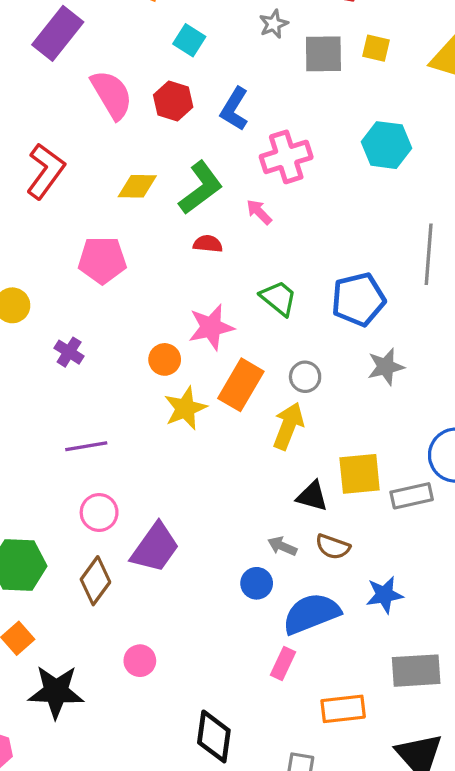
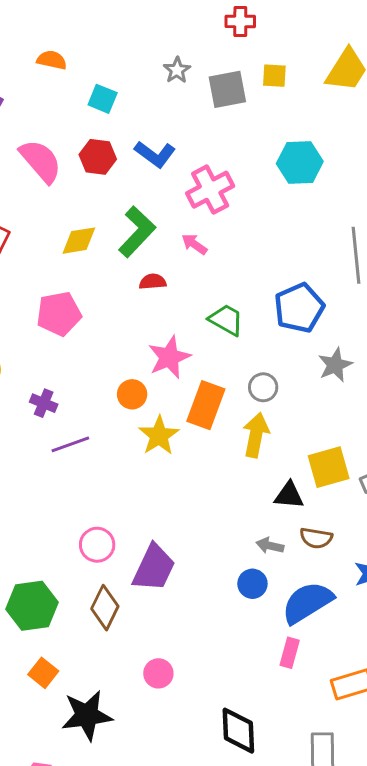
blue L-shape: (234, 109) -> (155, 154), turned -75
purple line: (86, 446) -> (70, 444), moved

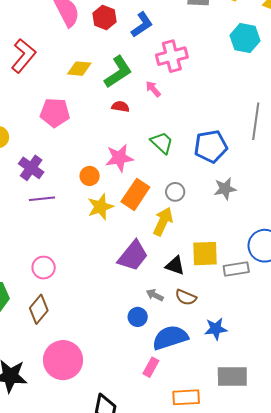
blue L-shape: (155, 154) -> (142, 25), turned -84
cyan hexagon: (300, 162) -> (245, 38), moved
purple cross: (44, 403) -> (31, 168), size x1.4
purple trapezoid: (154, 568) -> (133, 256), moved
pink circle: (158, 673) -> (63, 360), size x2.0

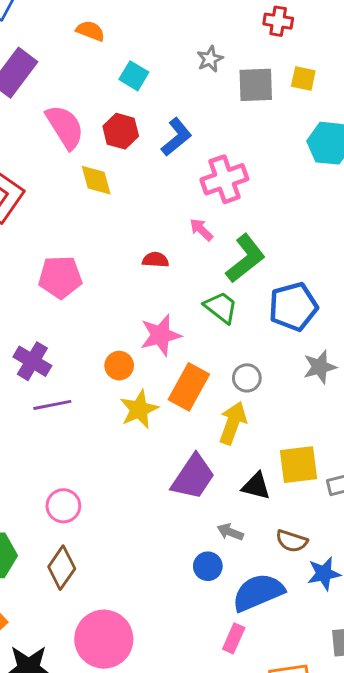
yellow diamond: (79, 69) -> (96, 180), moved, turned 75
green L-shape: (118, 72) -> (246, 258), moved
brown semicircle: (186, 297) -> (292, 541), moved

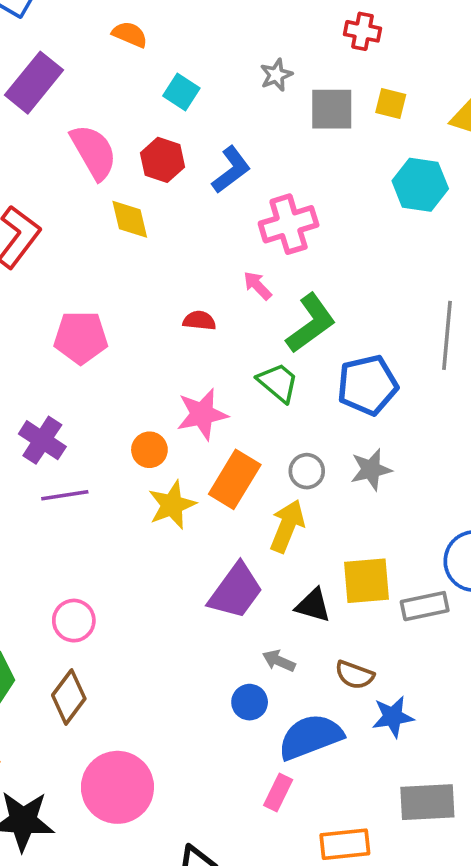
gray star: (320, 367) -> (371, 470), moved

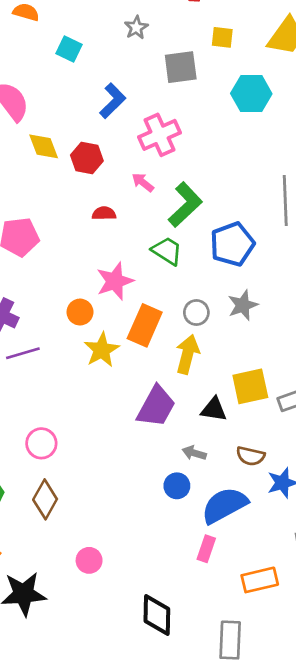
gray square: (332, 109) -> (181, 67), moved
red hexagon: (163, 160) -> (87, 158), moved
pink circle: (117, 787) -> (89, 560), size x0.5

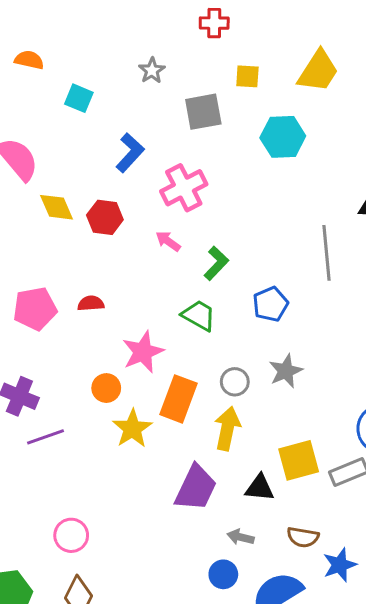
green L-shape: (185, 205) -> (216, 263), size x0.7
red semicircle: (104, 213) -> (91, 303), moved
blue pentagon: (232, 244) -> (270, 304), size x0.7

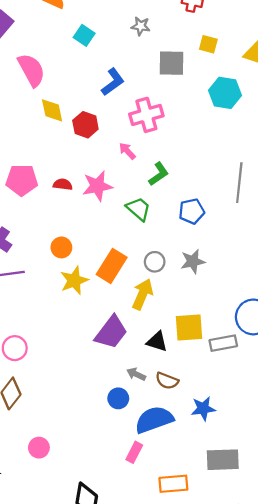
gray star: (152, 71) -> (141, 26), turned 30
pink star: (143, 352) -> (97, 186), moved
brown semicircle: (303, 537) -> (167, 381), moved

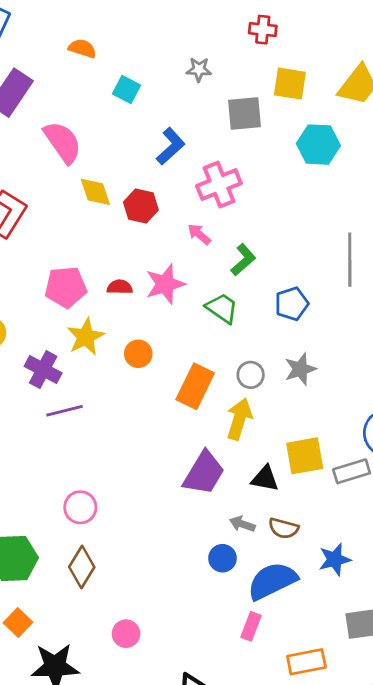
yellow square: (208, 44) -> (290, 84), size x1.4
orange circle: (61, 247) -> (138, 354), moved
yellow star: (74, 280) -> (86, 337), moved

